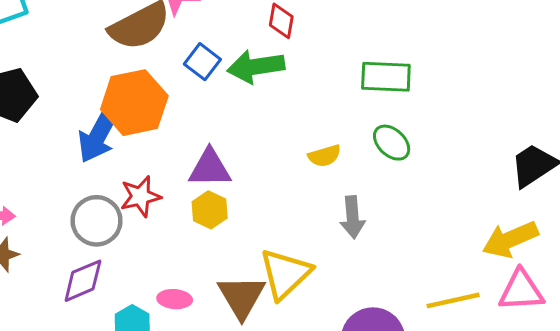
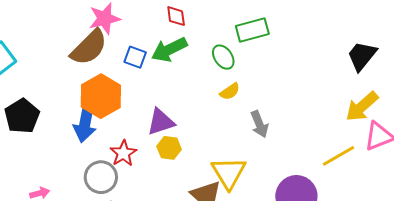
green ellipse: (392, 143) -> (223, 57), moved, turned 30

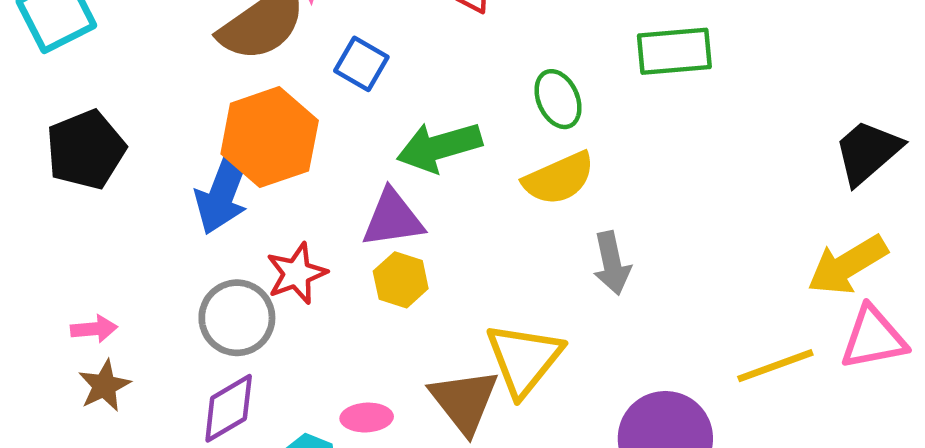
green rectangle: (252, 30) -> (674, 51), moved
green arrow: (169, 50) -> (439, 147), moved
yellow semicircle: (230, 91) -> (559, 178), size x1.5

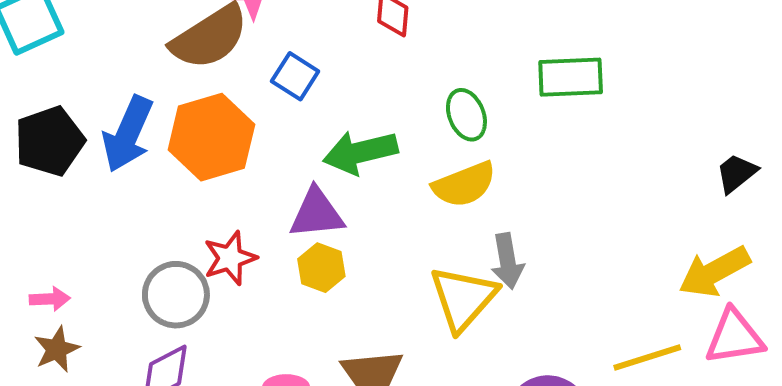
black trapezoid: (867, 152) -> (736, 173), size x0.7
blue arrow: (223, 191) -> (128, 134), moved
yellow triangle: (524, 359) -> (463, 298), moved

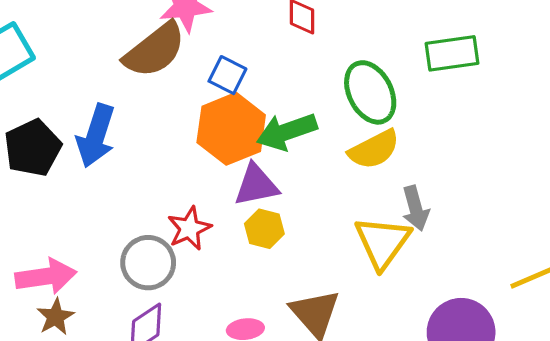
green ellipse: (466, 115) -> (370, 92), size x1.5
orange hexagon: (211, 137) -> (231, 129), moved
pink arrow: (50, 299) -> (46, 276), size x1.8

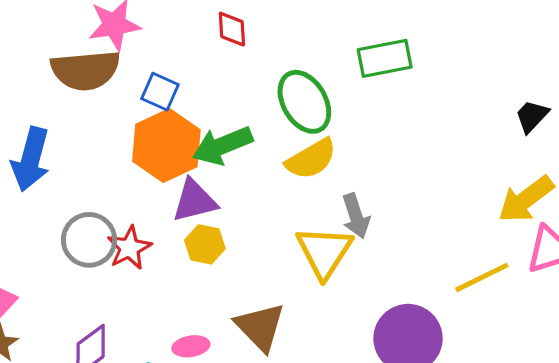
brown semicircle: (155, 50) -> (85, 70), turned 36
gray circle: (148, 263) -> (89, 240), moved

